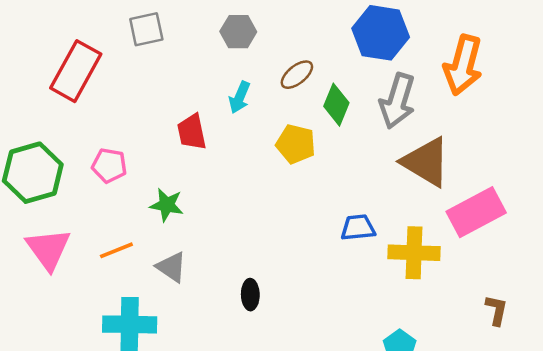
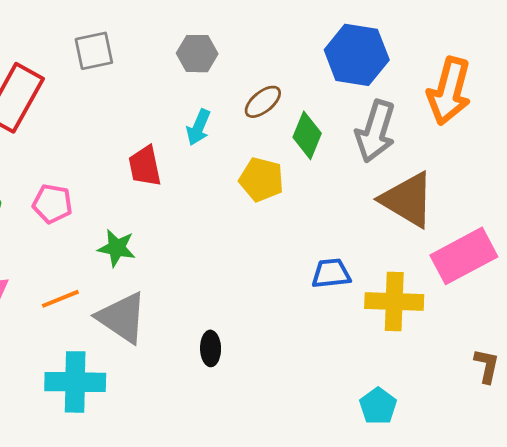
gray triangle: (171, 267) -> (122, 318), size x1.5

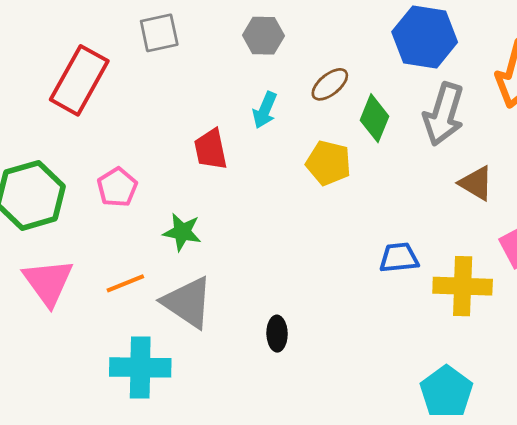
brown triangle: (408, 200) -> (476, 183), size x0.6
pink pentagon: (52, 204) -> (117, 187), turned 30
cyan pentagon: (378, 406) -> (446, 392), size x1.4

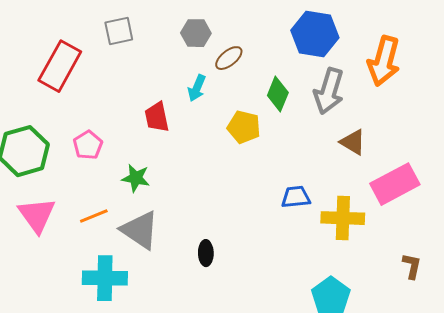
brown ellipse: (330, 84) -> (229, 58), moved

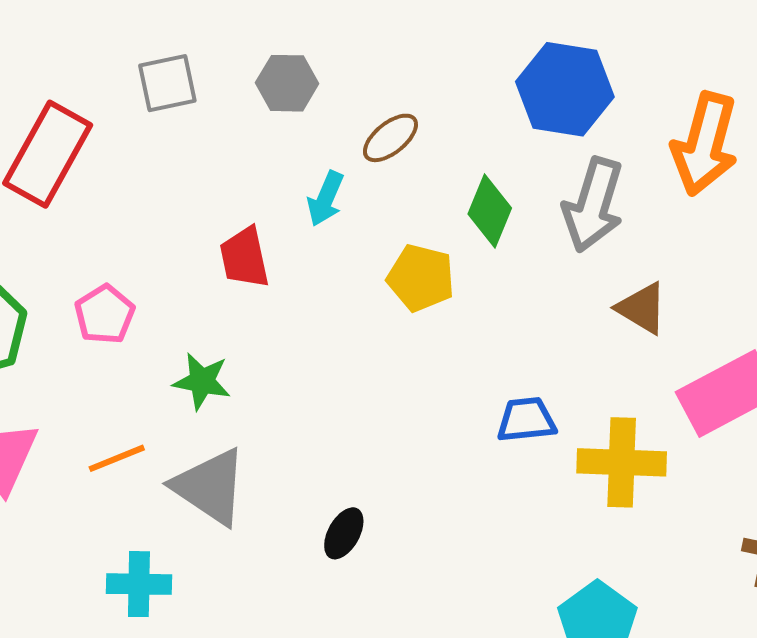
gray hexagon: (196, 33) -> (287, 83), moved
black ellipse: (206, 253) -> (344, 533), turned 30
cyan cross: (105, 278) -> (139, 584), size x0.7

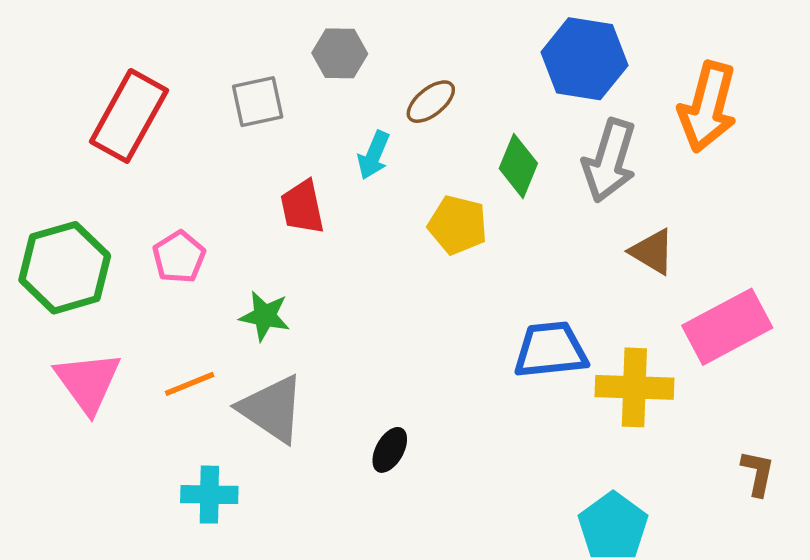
gray square: (167, 83) -> (258, 102), moved
blue trapezoid: (526, 420) -> (550, 350), size x1.4

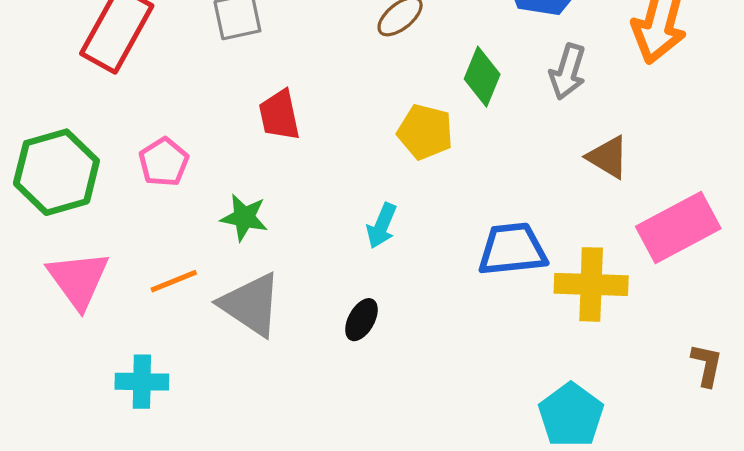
cyan arrow: (374, 155) -> (382, 226), moved
gray arrow: (609, 161) -> (568, 72), size x0.7
black ellipse: (390, 450) -> (361, 320), moved
cyan cross: (209, 495) -> (142, 382), moved

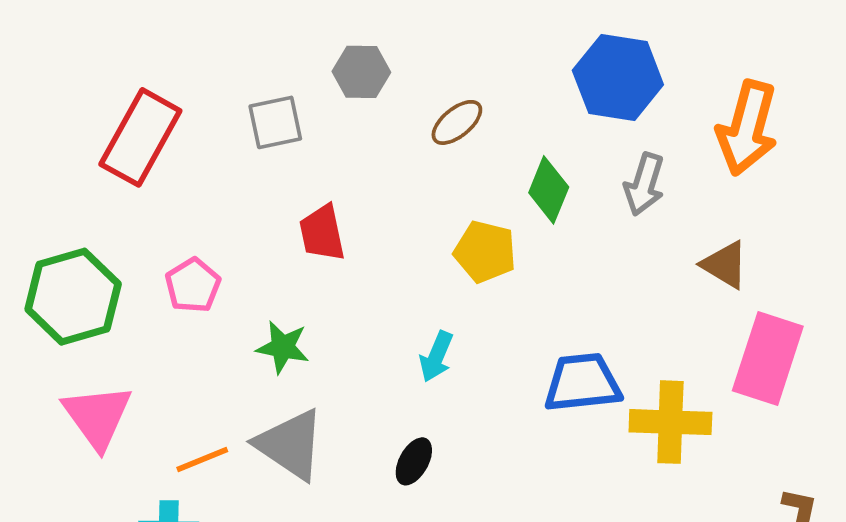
brown triangle: (608, 157) -> (725, 265), moved
pink rectangle: (678, 227) -> (768, 358), turned -44
orange line: (174, 281) -> (202, 460), moved

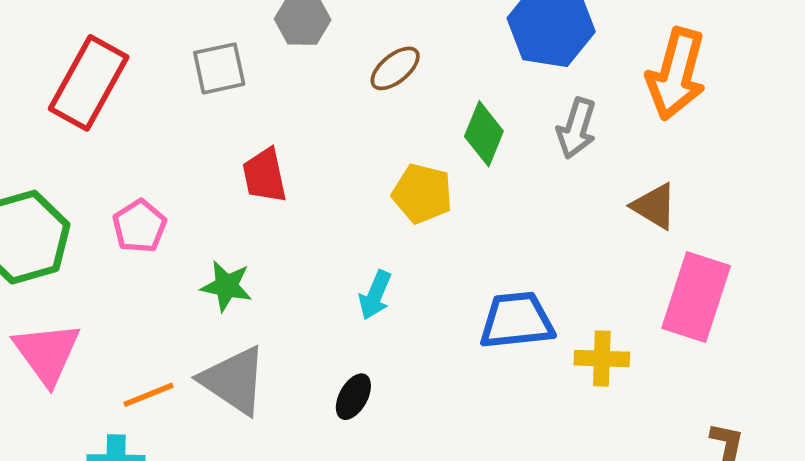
yellow cross: (670, 422) -> (602, 359), size x0.7

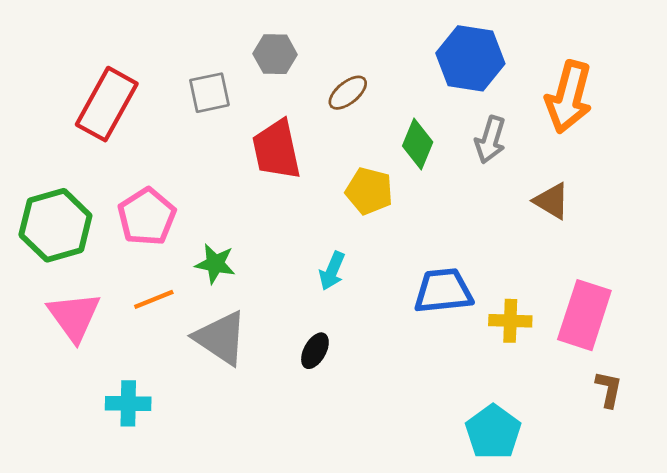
red trapezoid: (265, 175) -> (276, 150), moved, size x1.4
pink pentagon: (139, 226) -> (147, 217), size x1.4
pink rectangle: (696, 297) -> (584, 315), moved
orange line: (148, 395) -> (154, 299), moved

